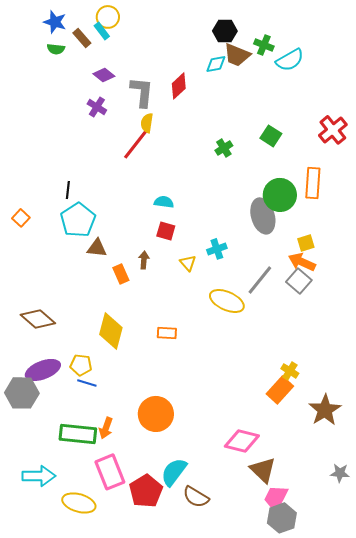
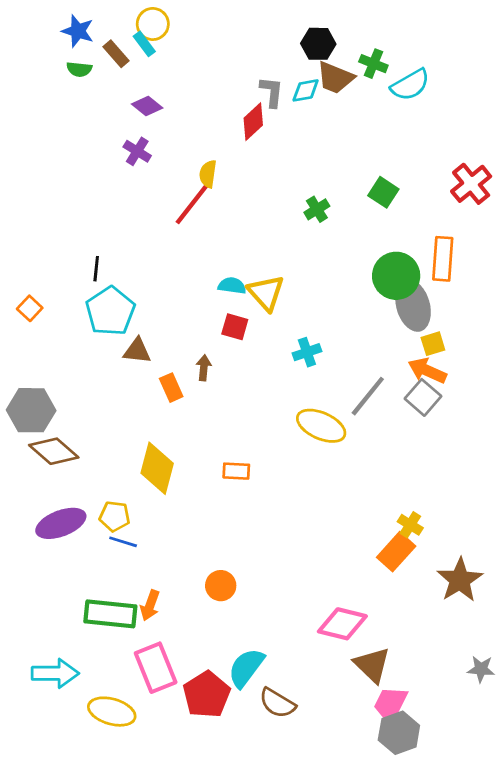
gray L-shape: (142, 92) -> (272, 92), moved, size x0.7
gray ellipse: (263, 216) -> (413, 306), moved
yellow triangle: (188, 263) -> (266, 293), moved, size x1.6
gray hexagon: (22, 393) -> (31, 410), moved
orange circle: (156, 414) -> (221, 586), size x0.6

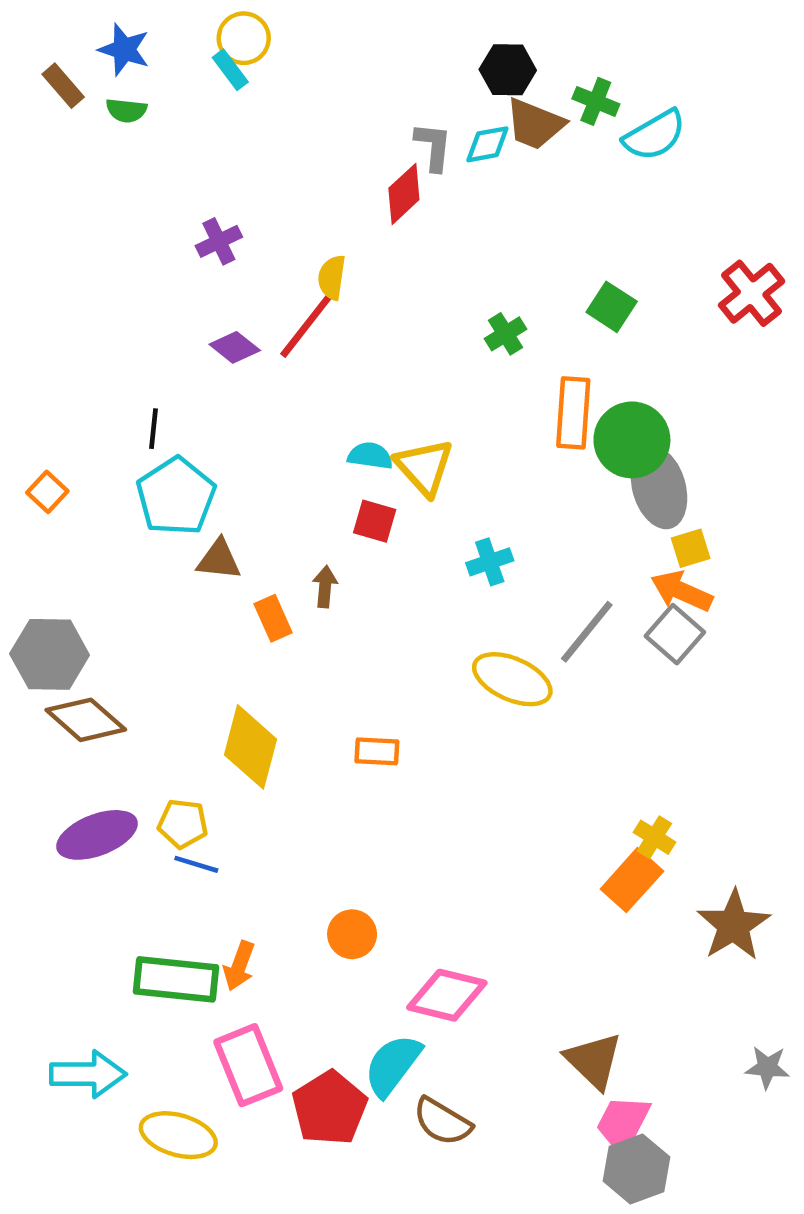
brown rectangle: (116, 54) -> (63, 86), moved
purple diamond: (147, 106) -> (235, 347), moved
purple cross: (137, 151) -> (219, 241), turned 32
orange rectangle: (443, 259) -> (573, 413), moved
pink diamond: (342, 624) -> (447, 995), moved

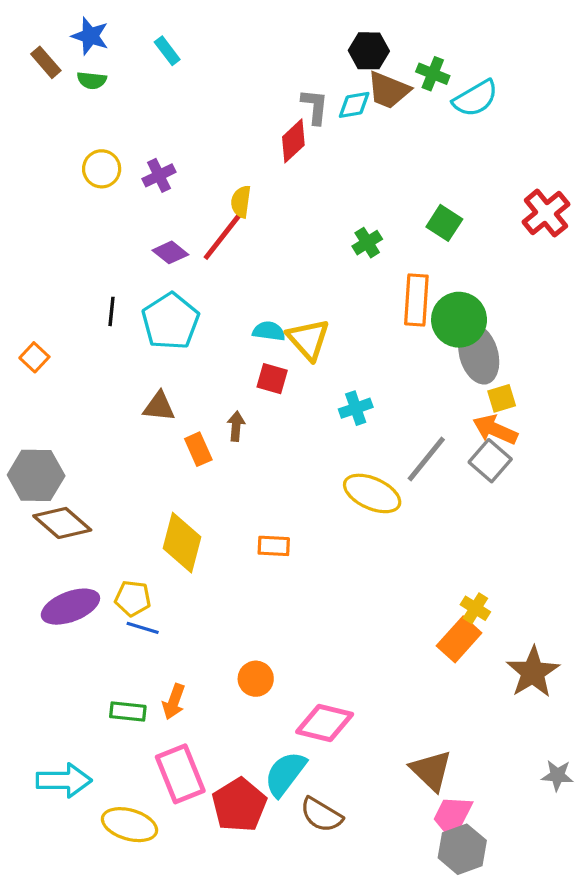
yellow circle: (244, 38) -> (102, 169), moved
cyan pentagon: (176, 496) -> (170, 321), moved
green rectangle: (176, 979) -> (128, 712), size x0.6

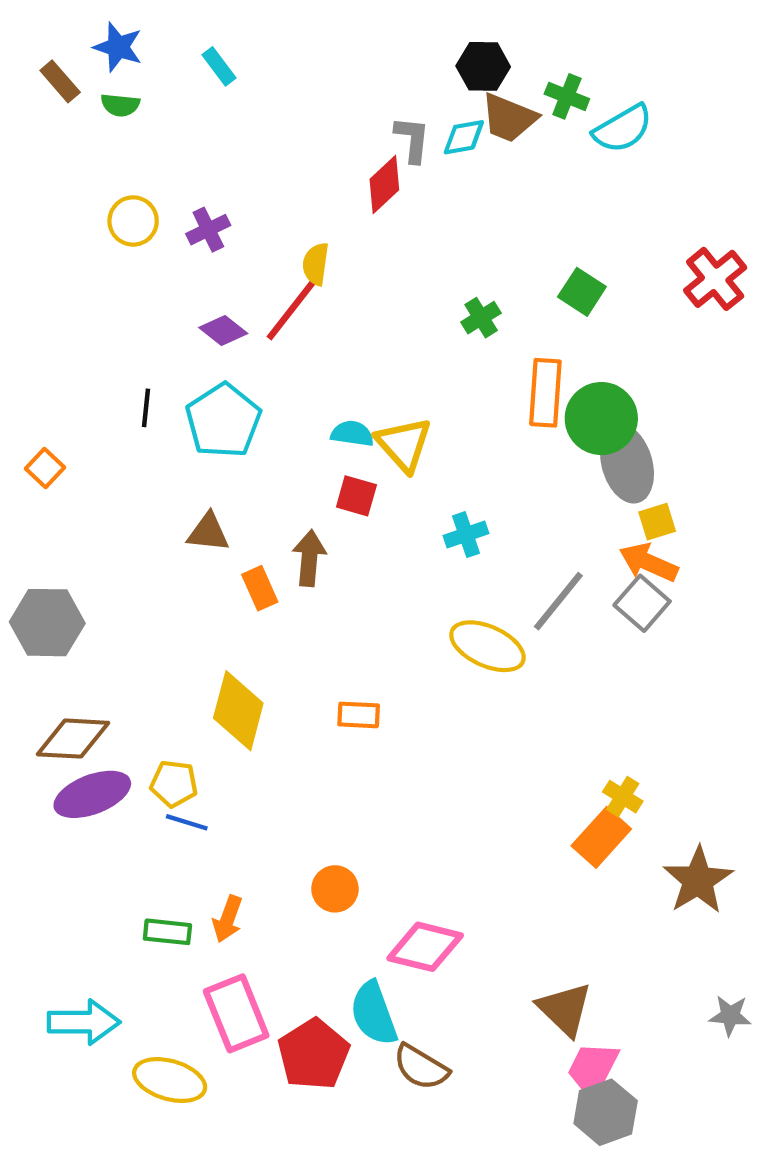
brown arrow: (236, 426) -> (309, 558), size x1.4
brown diamond: (62, 523) -> (73, 739), moved, turned -38
cyan semicircle: (285, 774) -> (374, 1013), turned -57

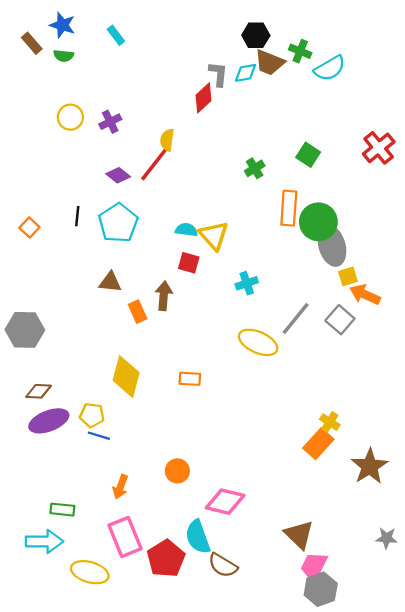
orange square: (45, 468) -> (29, 228), moved
orange arrow: (649, 562) -> (365, 295), moved
brown diamond: (73, 739) -> (39, 391), size x0.7
green rectangle: (167, 932) -> (62, 510), moved

